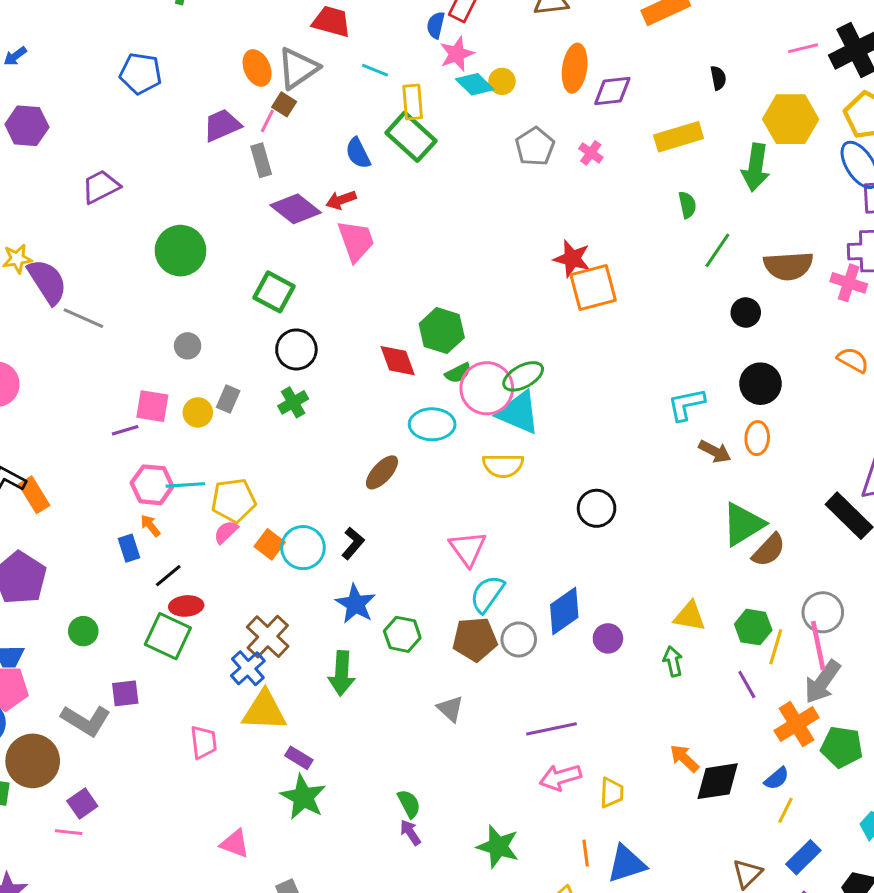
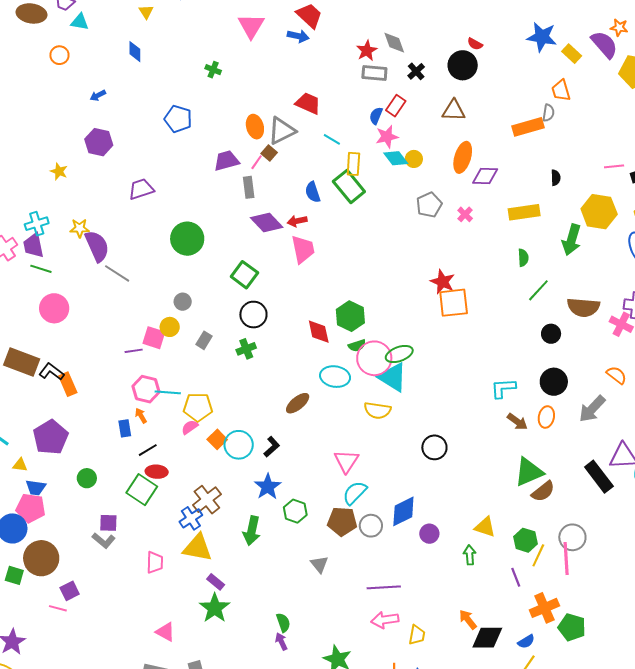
yellow circle: (198, 412) -> (170, 327), moved
gray arrow: (822, 682) -> (592, 409), moved
gray L-shape: (86, 720) -> (104, 540), moved, size x0.7

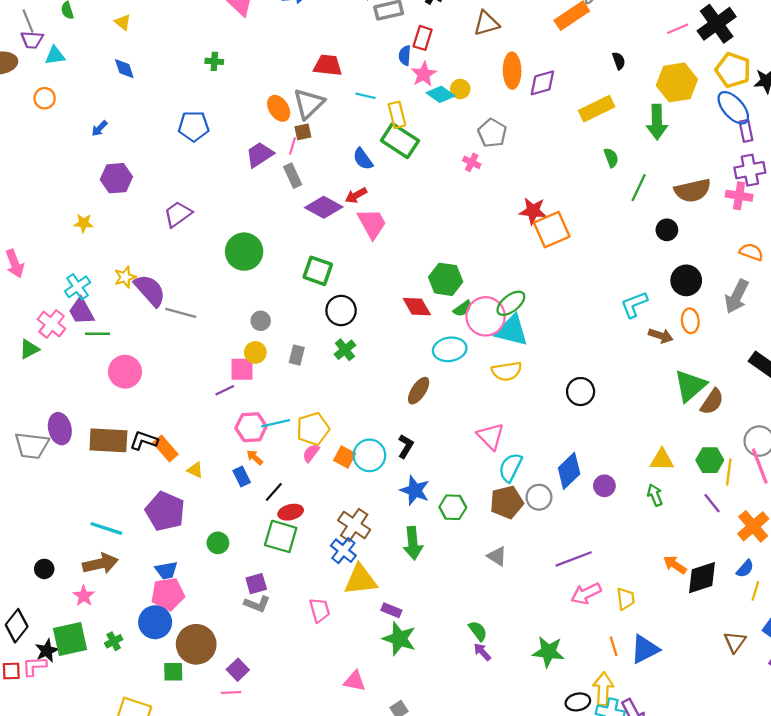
brown square: (269, 153) -> (303, 132), turned -35
pink cross: (465, 214) -> (472, 162), moved
yellow triangle: (20, 465) -> (195, 470), moved, turned 35

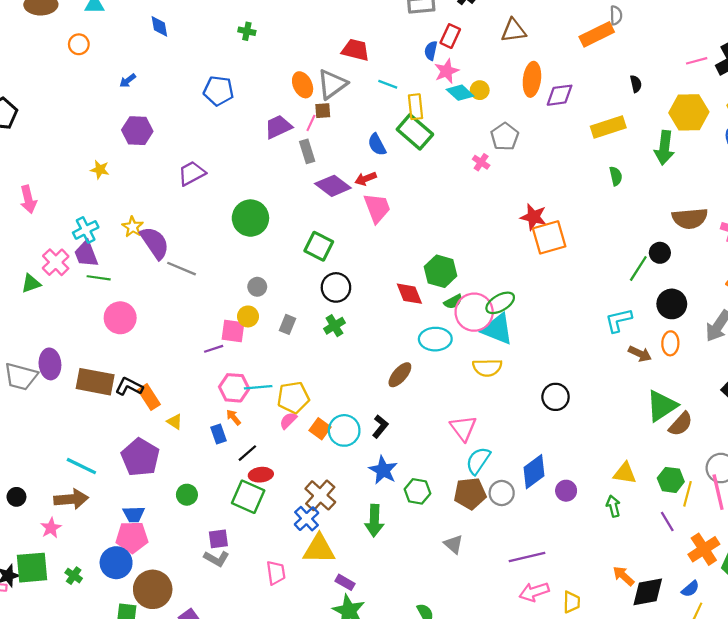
green line: (639, 188) -> (638, 269), moved
yellow star: (125, 277) -> (133, 227), turned -30
green cross: (114, 641) -> (74, 576), turned -35

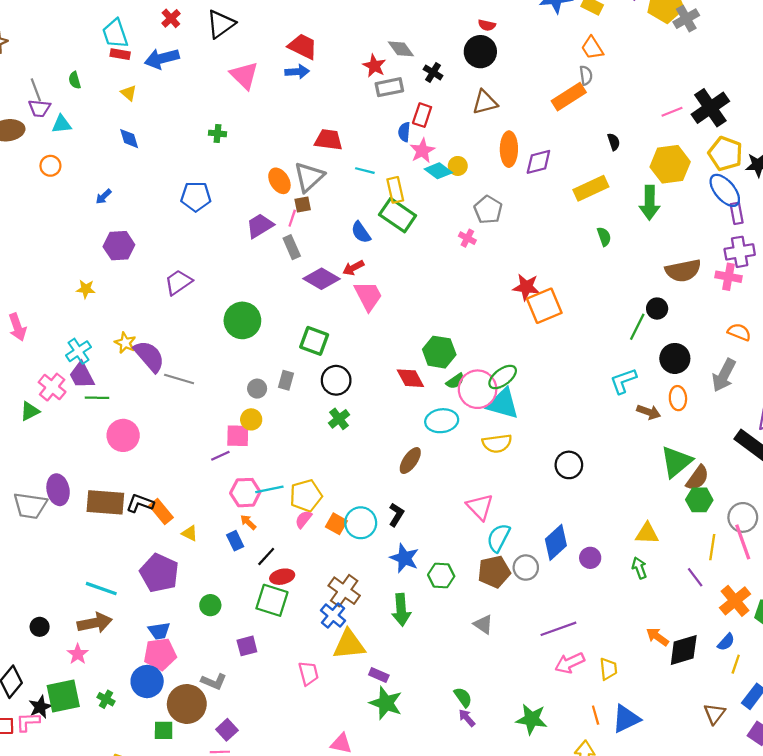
gray rectangle: (287, 324) -> (286, 380), moved
green hexagon: (671, 480) -> (699, 500), moved
gray L-shape: (217, 559) -> (214, 681), moved

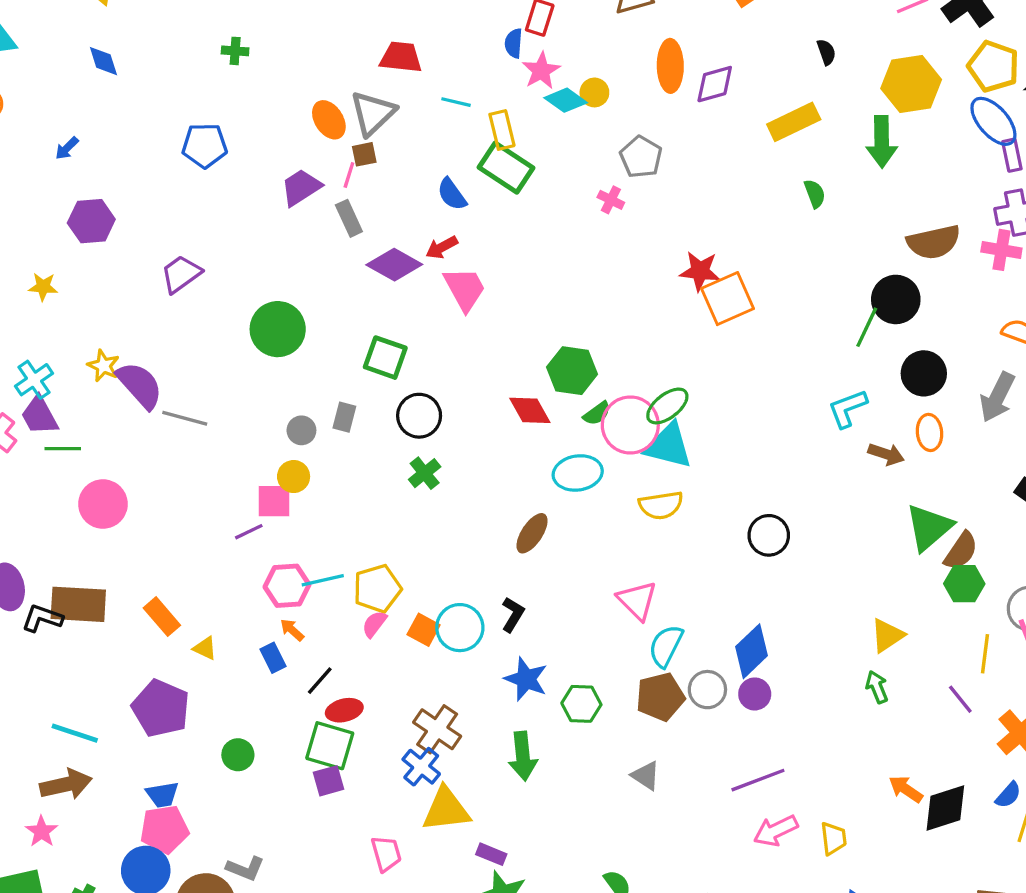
black circle: (657, 309) -> (896, 299), size x1.5
black L-shape: (140, 503) -> (42, 618), moved
yellow triangle: (647, 534) -> (887, 635), turned -35
purple circle: (590, 558) -> (755, 694), moved
purple square: (247, 646) -> (328, 781), moved

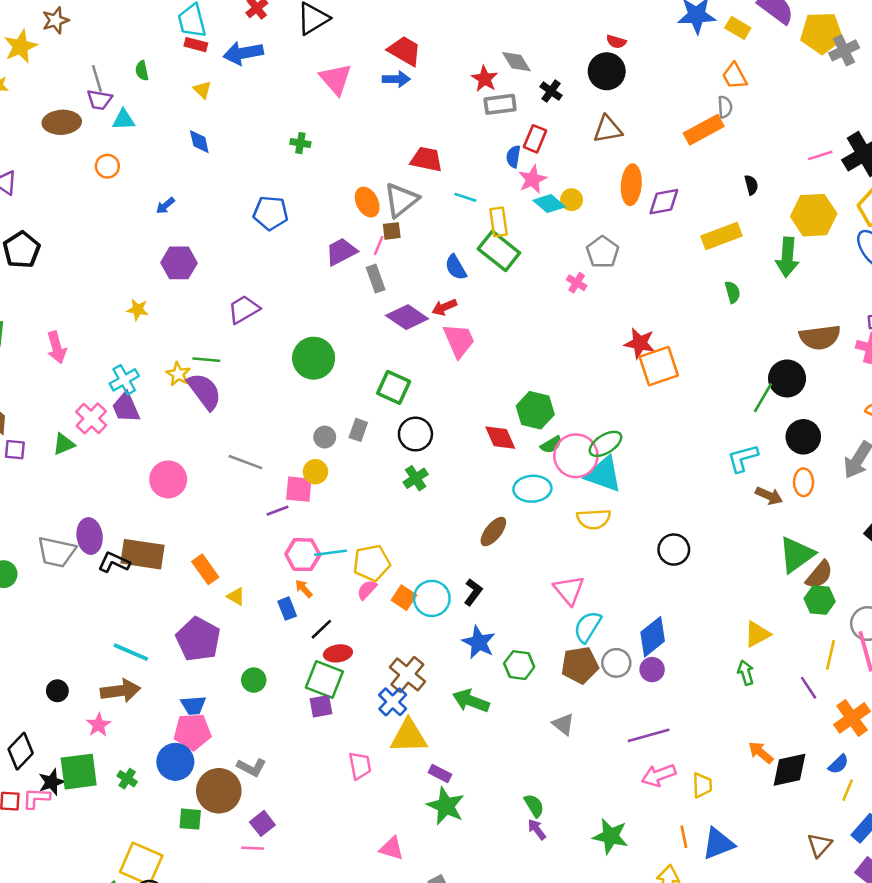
gray line: (185, 418) -> (245, 462), moved
green line: (63, 449) -> (206, 360), moved
green arrow: (523, 756) -> (471, 701), turned 111

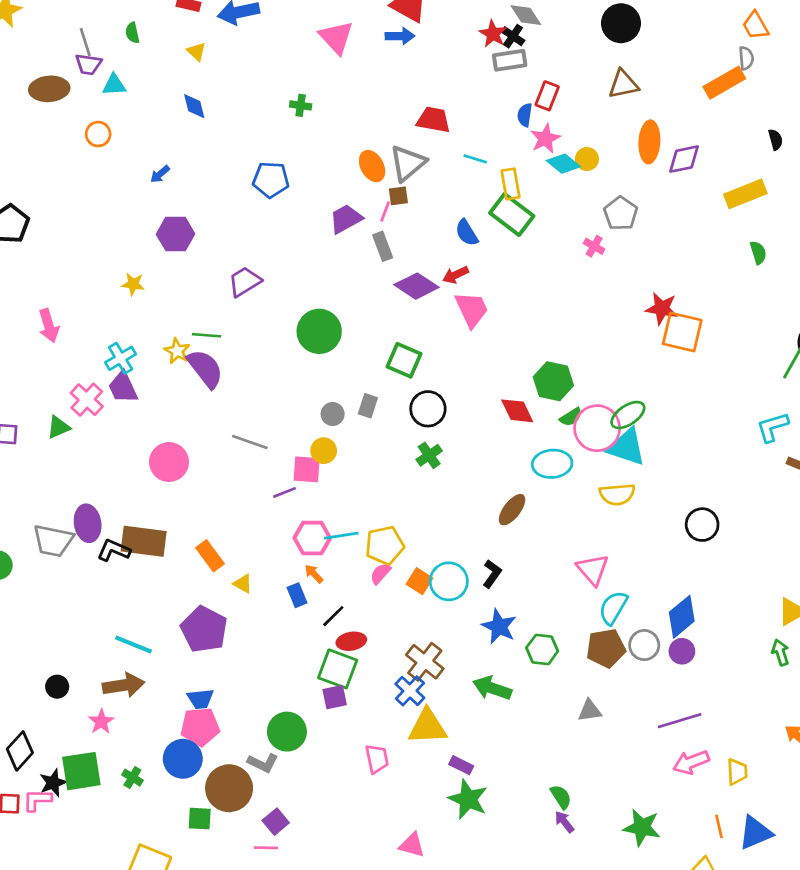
black cross: (551, 91) -> (513, 36), moved
orange square: (659, 366) -> (682, 332), turned 33
green circle: (254, 680) -> (287, 732), moved, size x1.5
gray triangle: (563, 724) -> (590, 711), turned -45

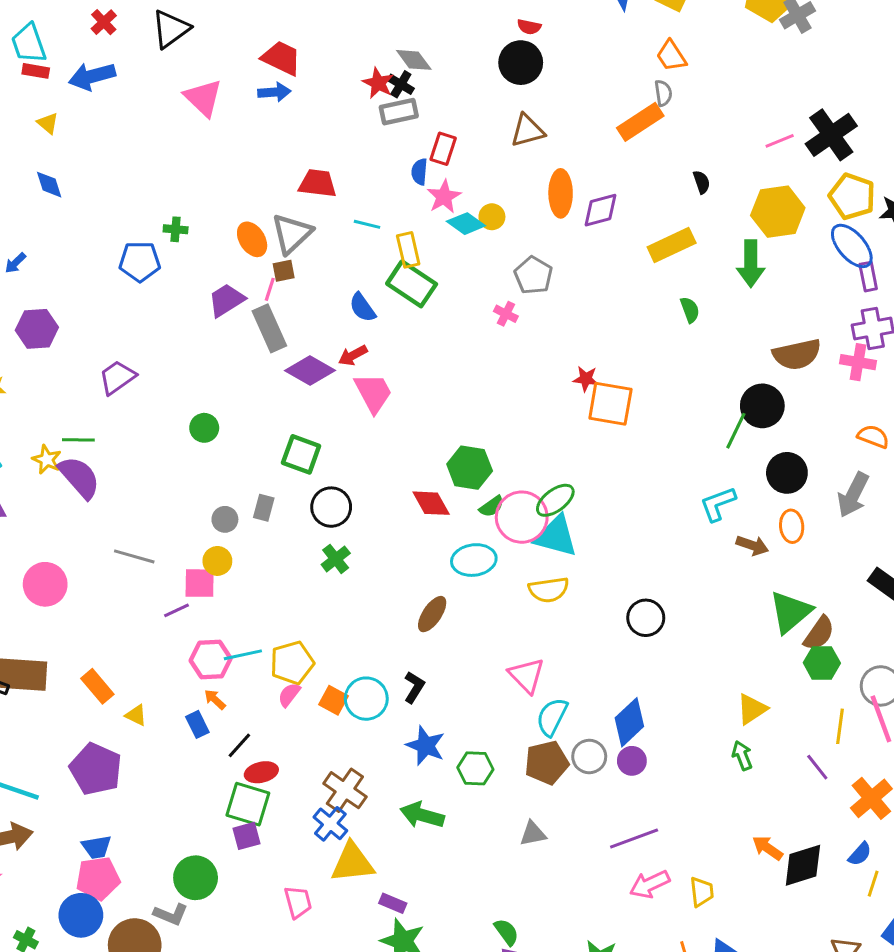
green cross: (301, 105) -> (176, 229), moved
gray rectangle: (383, 246) -> (269, 328), size x1.4
red star: (662, 308) -> (586, 379), size x0.7
green circle: (319, 331) -> (204, 428), size x0.6

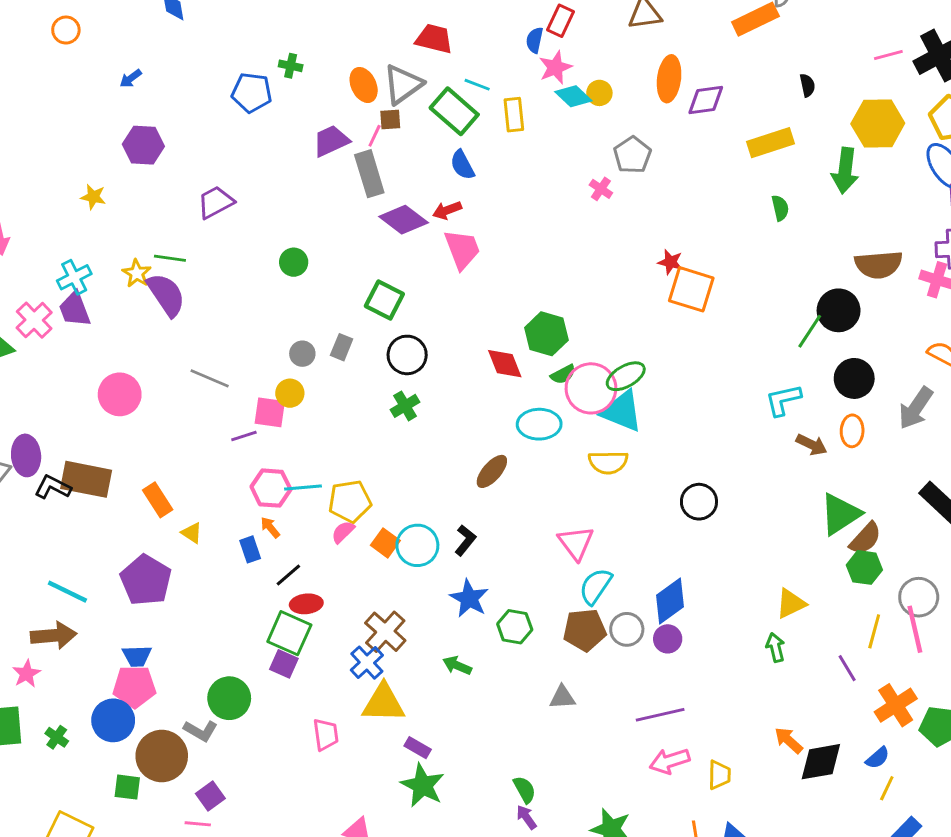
green rectangle: (412, 284) -> (454, 111), moved
green arrow: (422, 815) -> (457, 666), size x0.7
purple square: (246, 836) -> (284, 664), turned 32

